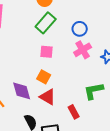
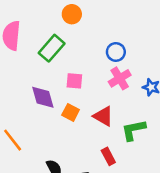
green rectangle: (46, 23) -> (52, 48), moved
purple diamond: (22, 91) -> (43, 97), moved
red triangle: (48, 97) -> (103, 116), moved

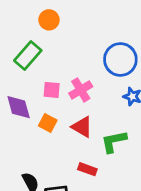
blue circle: (116, 52) -> (120, 59), moved, size x1.6
pink cross: (120, 78) -> (81, 90), moved
red rectangle: (108, 156) -> (87, 169), turned -42

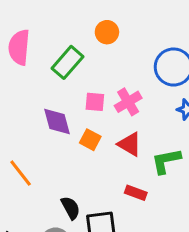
orange circle: (49, 20) -> (107, 32), moved

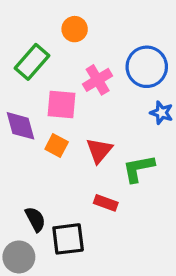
pink square: (95, 102) -> (61, 105), size x1.4
pink cross: (128, 102) -> (98, 80), moved
red triangle: (130, 144) -> (99, 150), turned 40

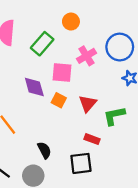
black square: (68, 239) -> (81, 163), moved

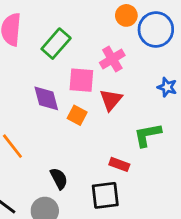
orange circle: (71, 22) -> (126, 15), moved
blue circle: (120, 47) -> (156, 30), moved
red triangle: (88, 104) -> (111, 100), moved

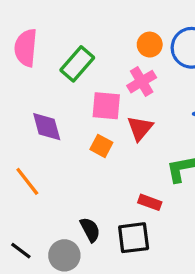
orange circle: (126, 15) -> (150, 45), moved
purple diamond: (46, 98) -> (47, 127), moved
black semicircle: (59, 179) -> (90, 230), moved

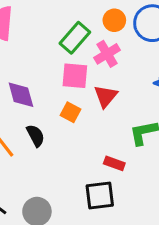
green rectangle: (77, 64) -> (75, 38), moved
black semicircle: (90, 230) -> (35, 136), moved

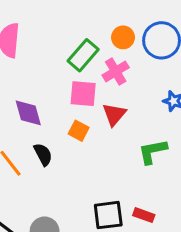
red rectangle: (114, 163) -> (144, 215), moved

